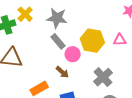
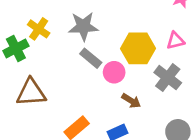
brown arrow: (62, 72) -> (131, 101), moved
gray cross: (103, 77) -> (168, 78), moved

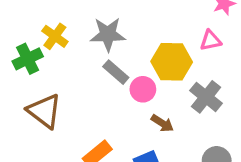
pink triangle: (175, 41) -> (211, 40), moved
brown triangle: (31, 92) -> (44, 111), turned 40

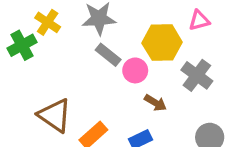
brown triangle: (44, 111) -> (55, 115), moved

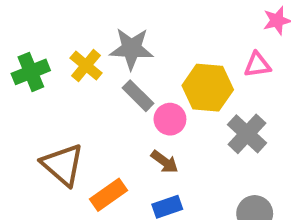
yellow cross: (48, 22) -> (86, 66), moved
brown arrow: (155, 103) -> (165, 162), moved

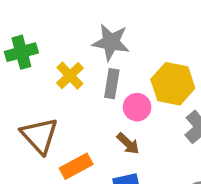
yellow cross: (86, 66) -> (70, 76), moved
gray rectangle: (138, 96) -> (112, 84), turned 48

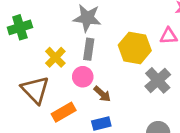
yellow cross: (70, 76) -> (55, 57), moved
pink circle: (137, 107) -> (83, 77), moved

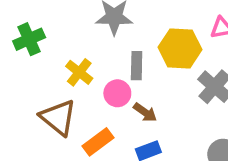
gray rectangle: (89, 49) -> (137, 66), moved

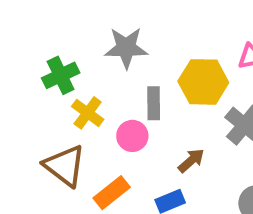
green cross: (29, 39) -> (61, 75), moved
brown arrow: (145, 112) -> (191, 161), moved, turned -75

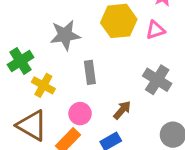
yellow hexagon: (203, 82) -> (119, 21), moved
pink circle: (132, 136) -> (80, 114), moved

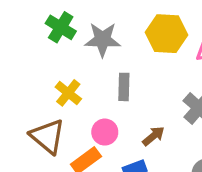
green cross: (21, 61) -> (61, 27), moved, turned -35

